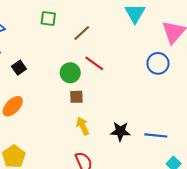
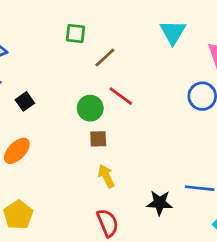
green square: (48, 18) -> (76, 33), moved
black star: (120, 131) -> (160, 203), moved

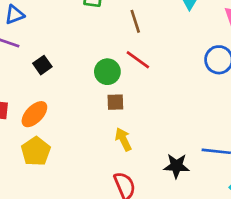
brown line: (105, 57) -> (135, 21), moved, turned -65
yellow pentagon: (18, 215) -> (36, 151), moved

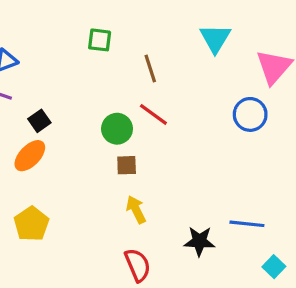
orange ellipse: (34, 114) -> (30, 156), moved

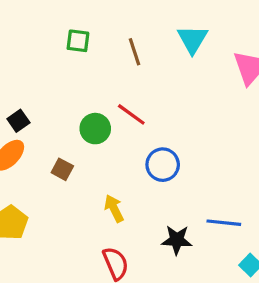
brown line: (150, 68) -> (134, 52), moved
blue circle: (250, 114) -> (163, 165), moved
brown square: (127, 165) -> (62, 169), moved, turned 30

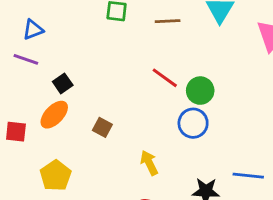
brown line: (134, 52) -> (168, 21), turned -75
green circle: (95, 129) -> (200, 91), moved

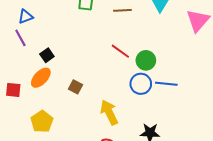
purple line: (26, 59) -> (20, 38), turned 42
yellow arrow: (149, 163) -> (109, 112), size x1.4
blue line: (248, 176) -> (166, 84), moved

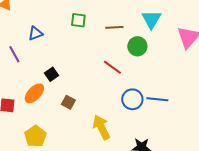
blue triangle: (26, 16) -> (35, 33), moved
black square: (47, 55) -> (51, 74), moved
green circle: (146, 60) -> (137, 46), moved

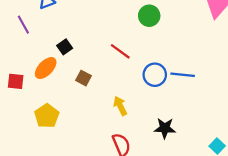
green circle: (137, 46) -> (149, 16), moved
red line: (112, 67) -> (120, 51), moved
yellow arrow: (101, 127) -> (120, 106), size x0.7

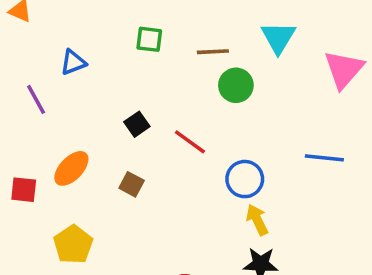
black square: (65, 47) -> (137, 124), moved
blue line: (183, 75) -> (324, 158), moved
yellow arrow: (120, 106) -> (257, 220), moved

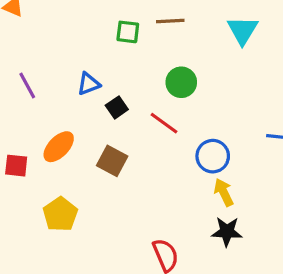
brown line: (213, 52) -> (170, 21), moved
blue triangle: (73, 62) -> (89, 84), moved
green circle: (236, 85) -> (181, 82), moved
brown square: (132, 184) -> (112, 161), size x1.4

